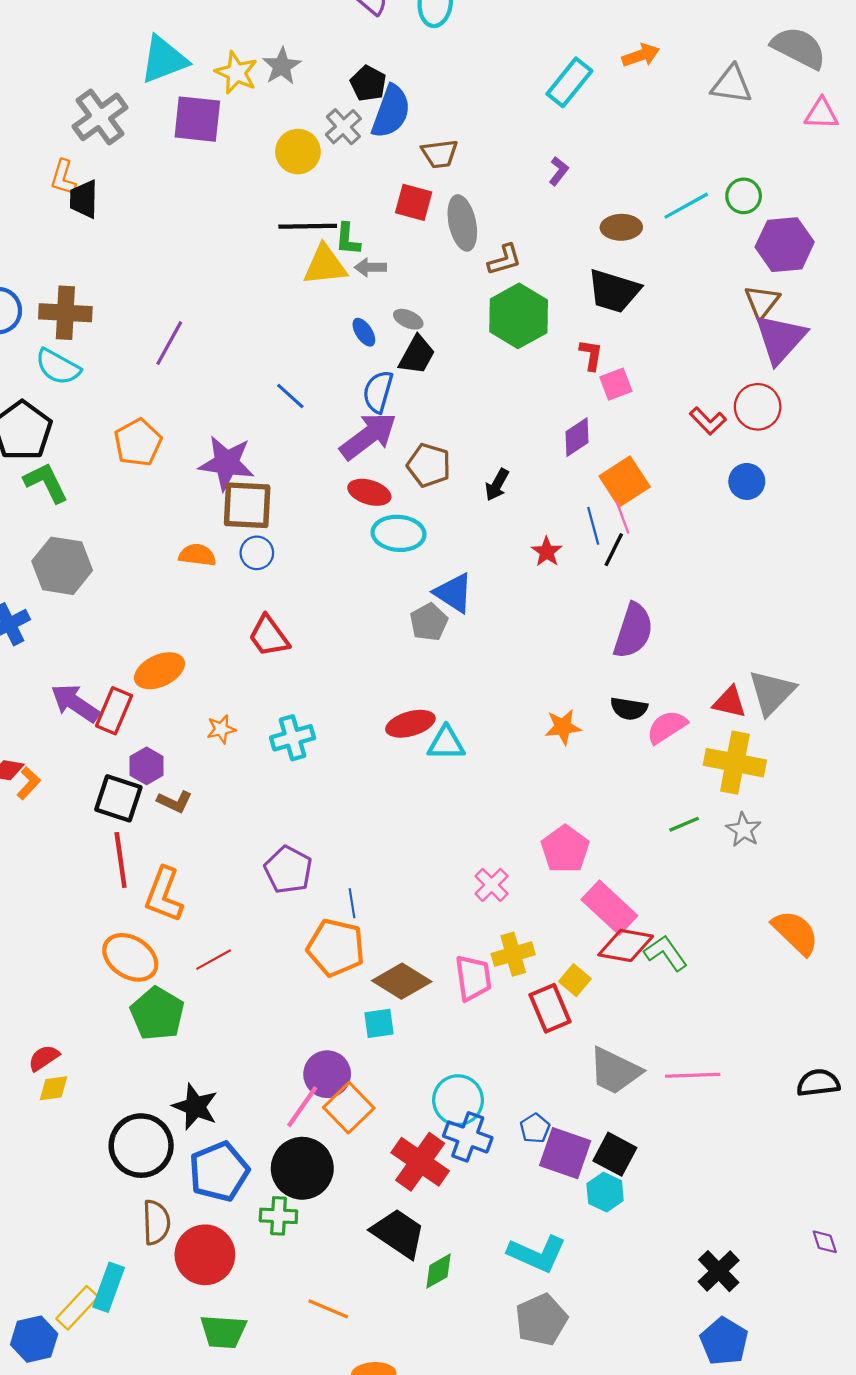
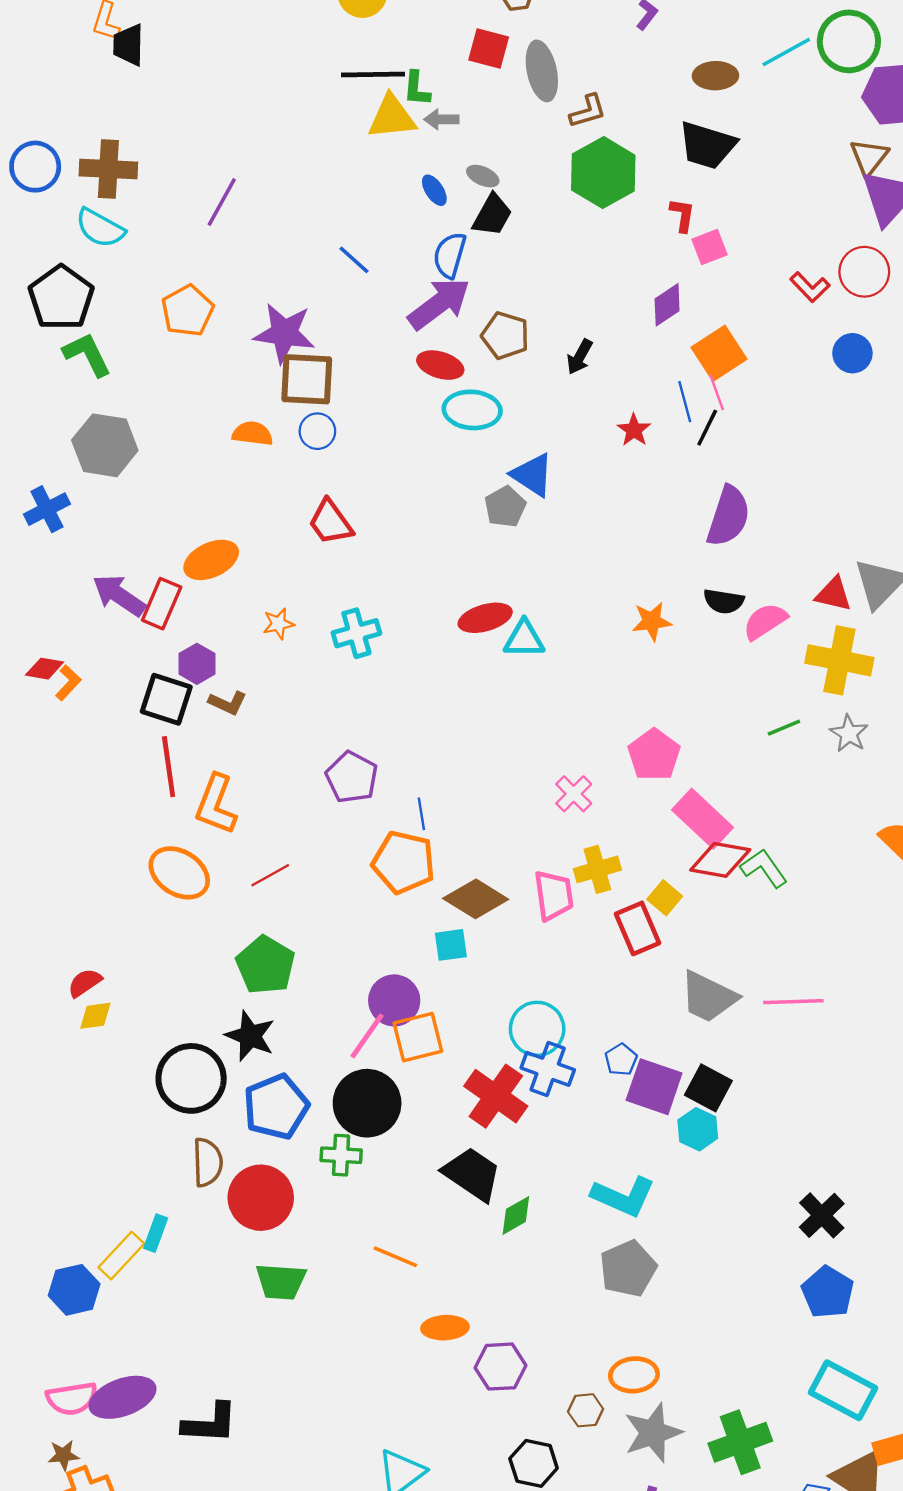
green circle: (744, 196) -> (849, 41), size x1.6
green pentagon: (157, 1014) -> (265, 965), moved
orange square: (349, 1108) -> (418, 1037), turned 30
cyan rectangle: (109, 1287) -> (156, 1233), size x0.7

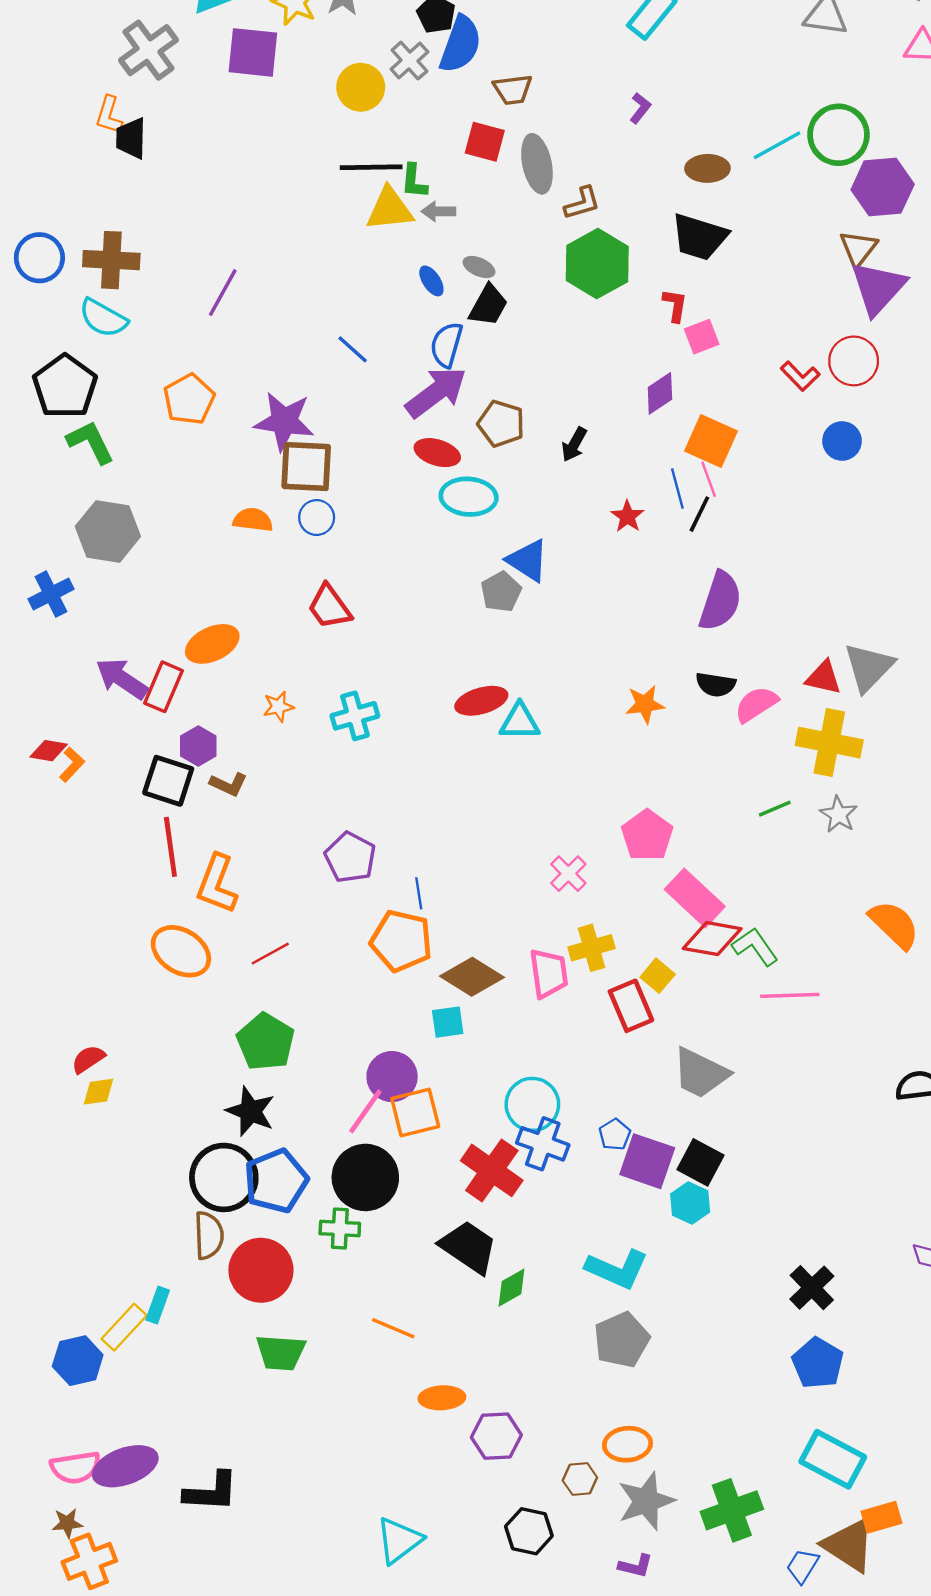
orange square: (719, 353) -> (711, 441), turned -33
pink line: (793, 1002) -> (790, 995), moved
black circle: (191, 1078) -> (224, 1177), moved

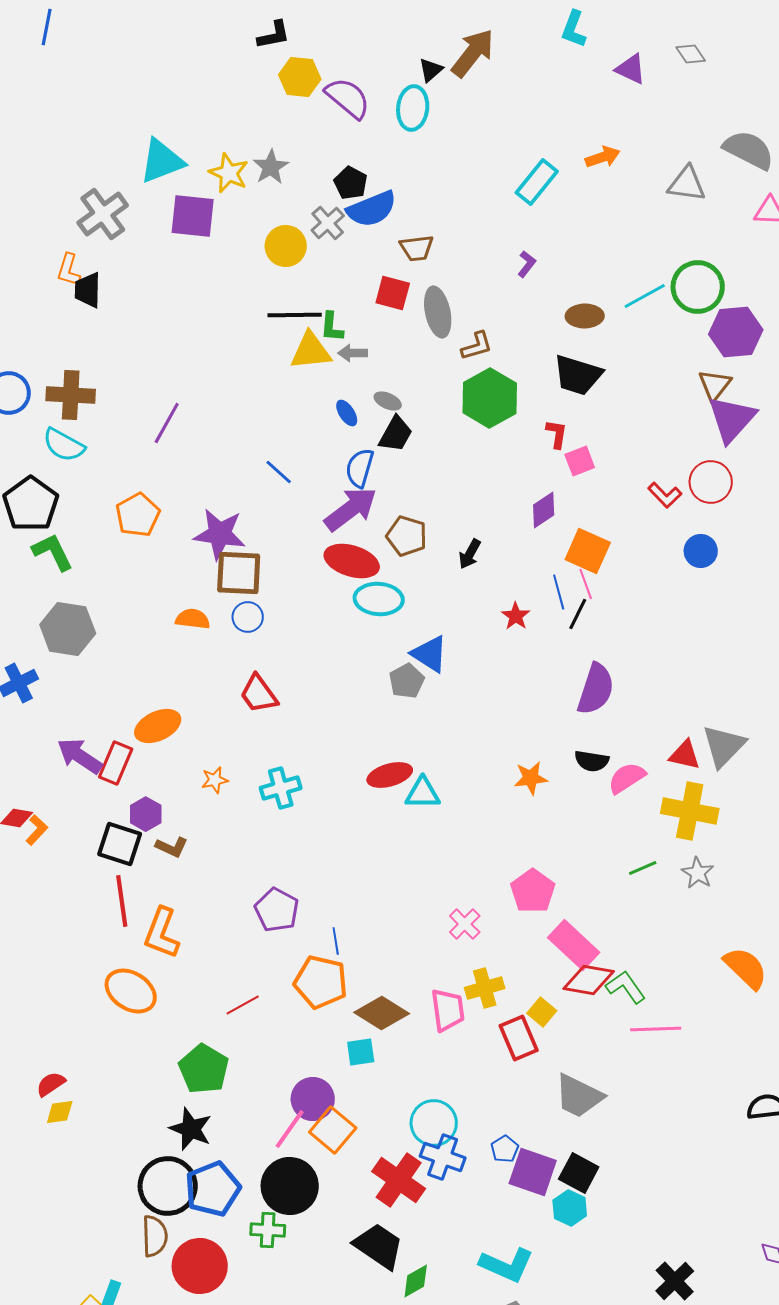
blue semicircle: (460, 44) -> (372, 209), turned 48
red ellipse: (437, 453) -> (352, 561), size x1.4
red line: (270, 954) -> (243, 1005), moved
orange square: (415, 1113) -> (333, 1130), turned -36

